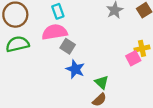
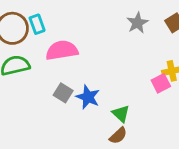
cyan rectangle: (58, 11) -> (37, 24), moved
gray square: (68, 46) -> (63, 93), moved

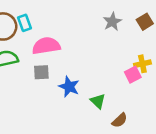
gray square: (63, 93) -> (41, 72), moved, turned -35
brown semicircle: (118, 136) -> (120, 120), moved

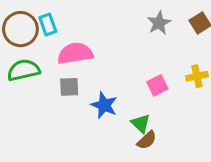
pink square: (133, 75) -> (157, 85), moved
brown semicircle: (120, 120) -> (147, 140), moved

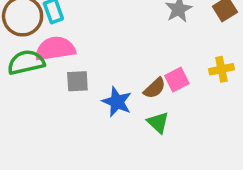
pink semicircle: (75, 53) -> (55, 49), moved
brown semicircle: (147, 140) -> (155, 88), moved

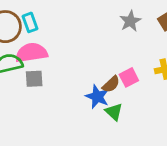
gray square: (77, 81) -> (34, 79), moved
blue star: (117, 102) -> (97, 97), moved

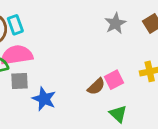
blue star: (97, 97) -> (44, 99), moved
green triangle: (114, 112) -> (118, 114), moved

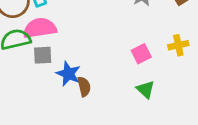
brown semicircle: (96, 87) -> (84, 87), moved, turned -60

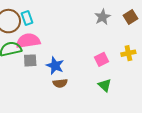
blue star: (68, 74) -> (55, 66), moved
brown semicircle: (84, 87) -> (60, 83), turned 96

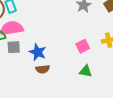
green triangle: (105, 85) -> (86, 71), turned -32

